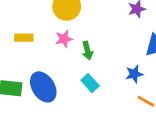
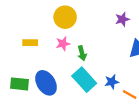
blue star: (134, 74) -> (112, 82), moved
cyan rectangle: (90, 83) -> (84, 80), size x1.6

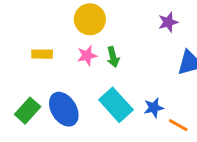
green arrow: (82, 53) -> (113, 57), moved
green rectangle: (20, 84) -> (28, 111), turned -54

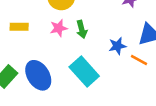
blue star: (154, 108) -> (117, 46), moved
orange line: (178, 125) -> (139, 60), moved

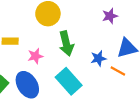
pink star: (59, 28) -> (35, 56), moved
green arrow: (82, 29) -> (66, 43), size x1.5

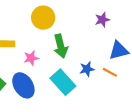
blue star: (98, 58) -> (87, 69), moved

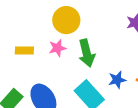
pink star: (31, 58) -> (57, 48), moved

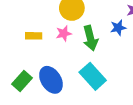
blue star: (117, 80) -> (118, 28), moved

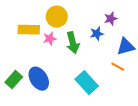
yellow rectangle: (34, 36) -> (29, 30), moved, size x1.5
cyan rectangle: (93, 76) -> (87, 83), moved

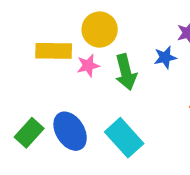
cyan rectangle: (87, 83) -> (124, 138), moved

